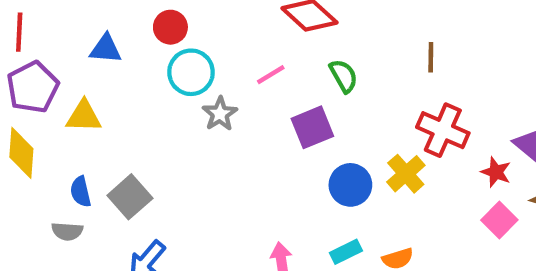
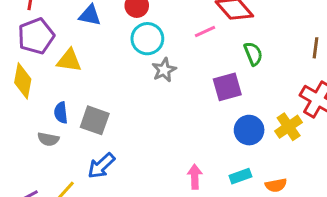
pink line: (271, 75) -> (205, 31), moved
gray square: (130, 197) -> (95, 120), turned -36

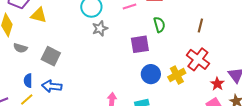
blue semicircle: (61, 113) -> (28, 81), moved
gray semicircle: (48, 139) -> (20, 48), moved
blue arrow: (101, 166) -> (52, 86), turned 42

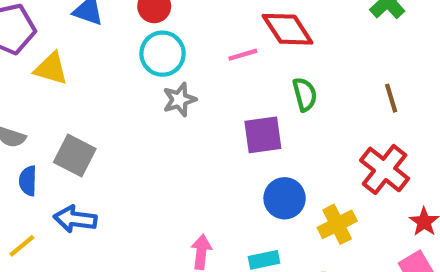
brown line: (200, 25) -> (391, 98), turned -32
yellow cross: (177, 75) -> (337, 224), moved
blue semicircle: (28, 81) -> (28, 181), moved

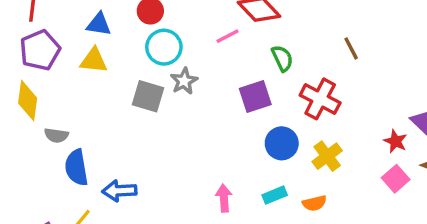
yellow triangle: (51, 69) -> (94, 60), moved
gray square: (75, 156) -> (148, 96), moved
red cross: (385, 169) -> (320, 99), moved
blue semicircle: (28, 181) -> (76, 167), size x1.5

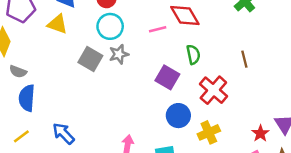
purple square: (255, 96) -> (167, 77), turned 35
blue arrow: (119, 191) -> (64, 133), moved, turned 35

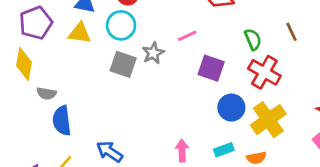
cyan circle: (110, 26) -> (121, 25), moved
pink line: (158, 29) -> (187, 36), moved
green semicircle: (193, 55) -> (253, 39), moved
yellow cross: (209, 132) -> (268, 120), size x1.4

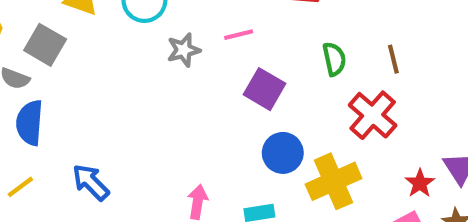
gray square: (123, 64) -> (45, 45), moved
red cross: (264, 72) -> (373, 115), moved

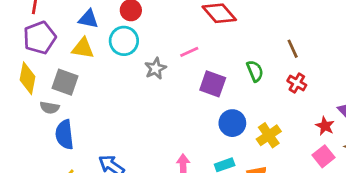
green semicircle: (334, 59) -> (255, 71), moved
red cross: (373, 115) -> (297, 83), moved, size x0.6
yellow cross: (334, 181) -> (269, 135), size x0.7

